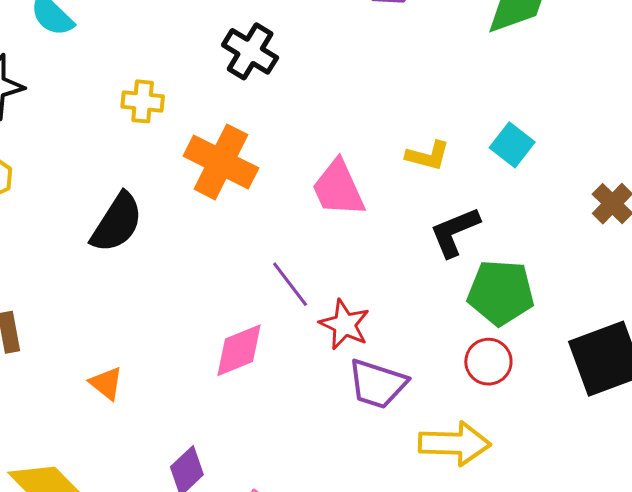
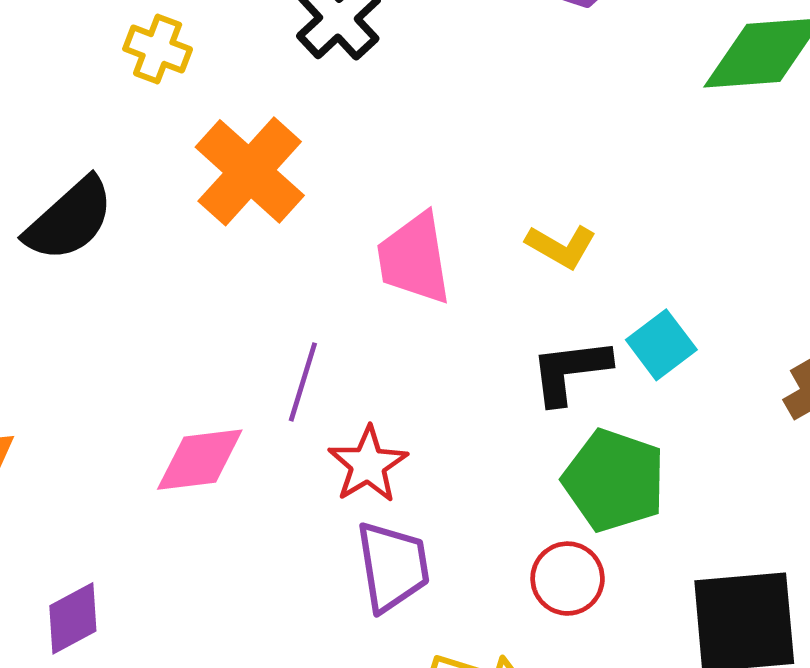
cyan square: (512, 145) -> (661, 345), moved
purple line: (290, 284) -> (303, 382), turned 39
purple trapezoid: (377, 384) -> (393, 566), turned -132

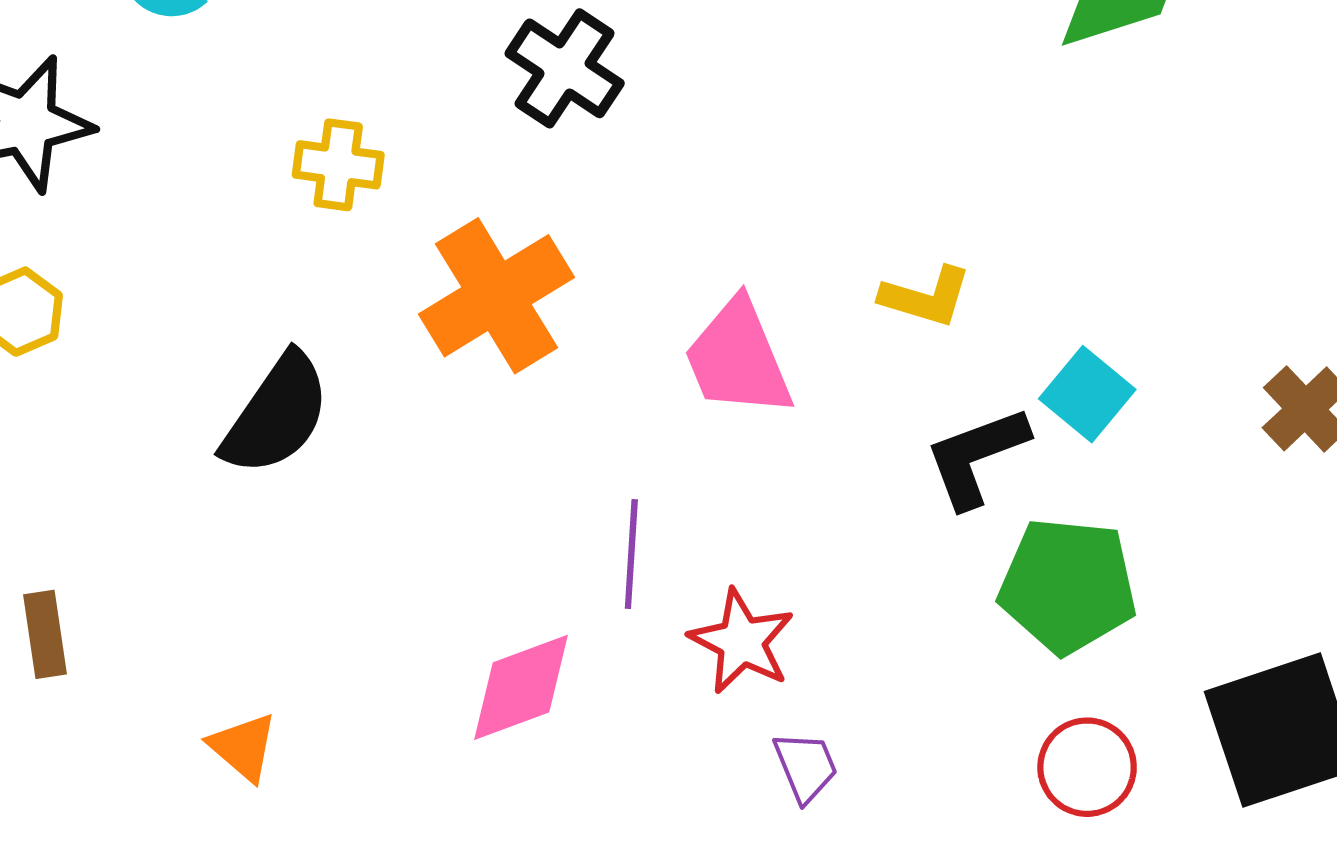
orange cross: (250, 171) -> (496, 296), turned 30
purple trapezoid: (393, 566) -> (806, 767), size x0.6
red circle: (568, 579) -> (1087, 767), moved

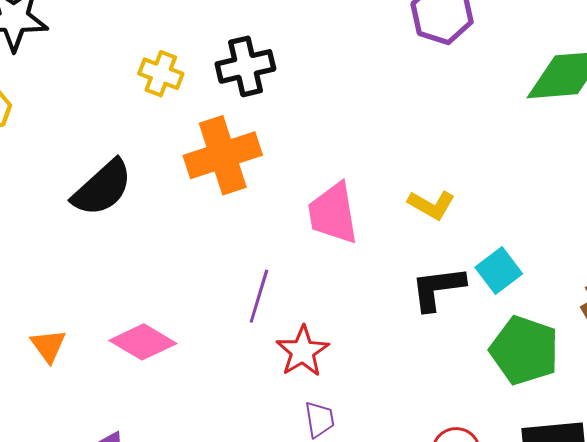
black cross: (565, 68) -> (245, 66), moved, turned 30
green pentagon: (1068, 586) -> (524, 350), moved
pink diamond: (521, 687) -> (143, 342), moved, turned 38

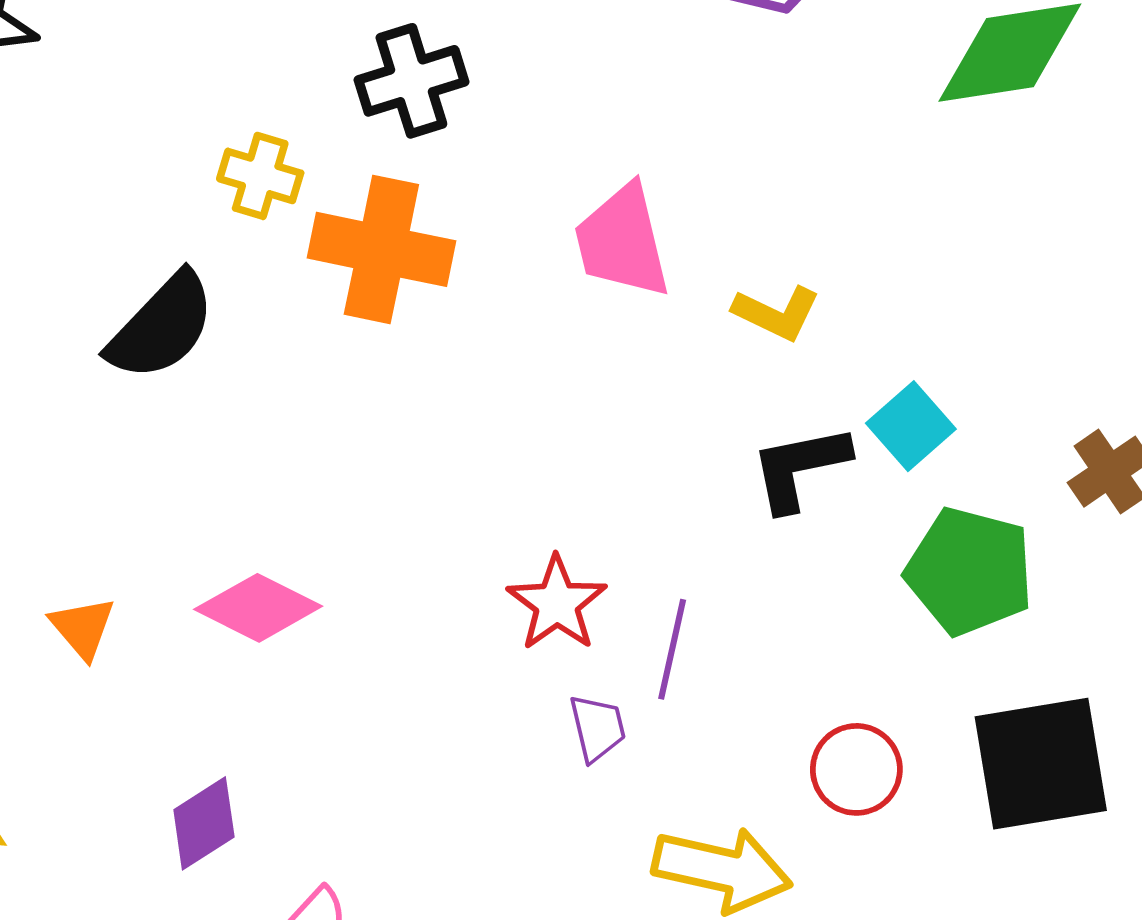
yellow cross: (161, 74) -> (260, 176), moved
orange cross: (223, 155) -> (381, 249), turned 34
pink trapezoid: (333, 213) -> (622, 241), moved
purple line: (259, 296) -> (672, 649), moved

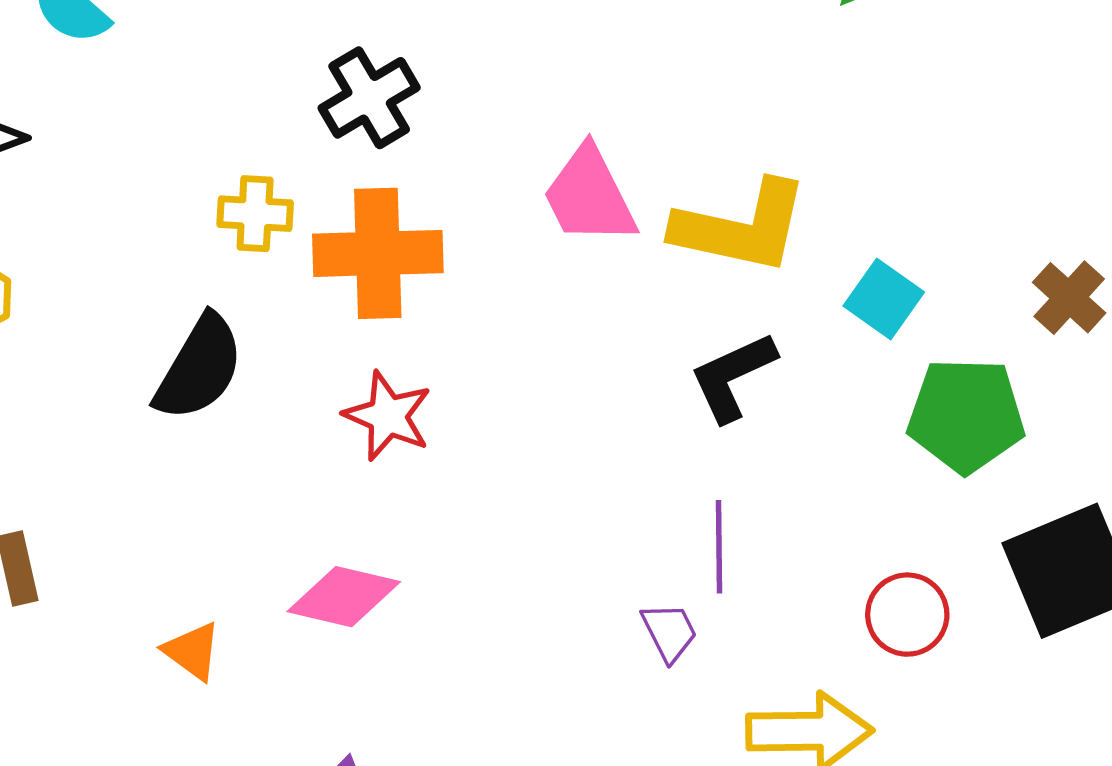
yellow L-shape: (777, 313) -> (741, 227), size x1.8
black L-shape: (800, 468) -> (733, 377), moved
red star: (557, 603) -> (388, 416), moved

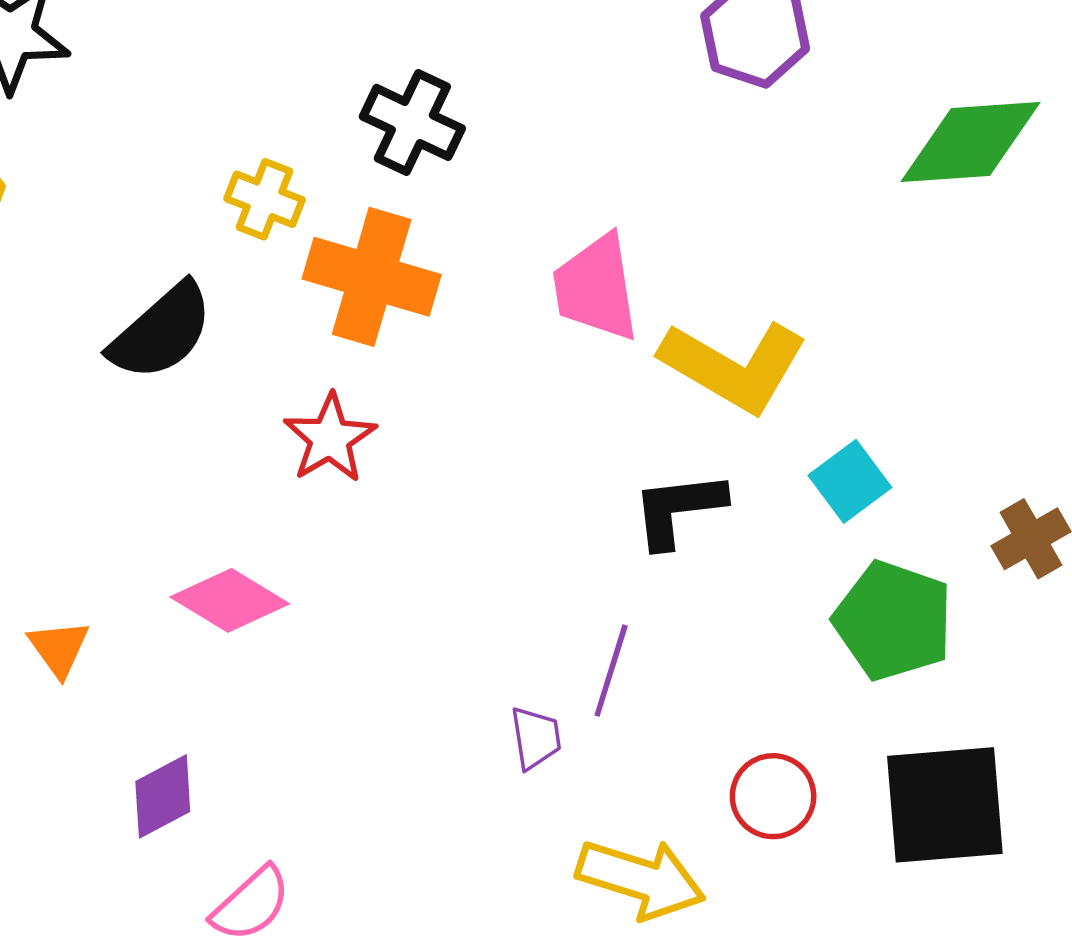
black cross: (369, 98) -> (412, 122), turned 38
orange triangle: (192, 651) -> (59, 648), moved

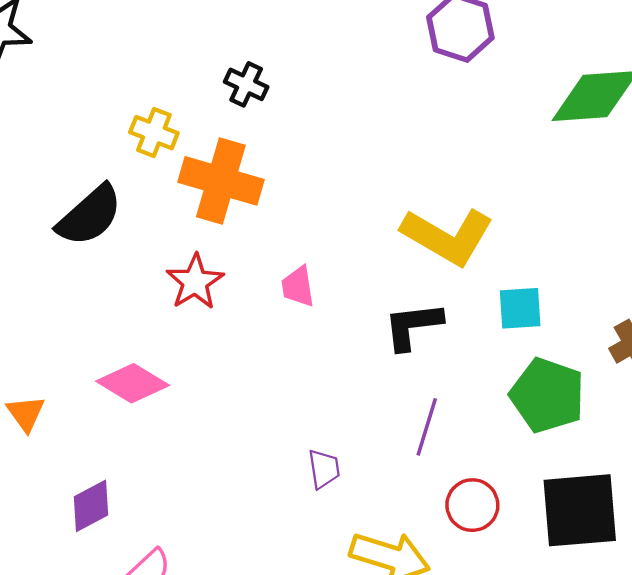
black cross: (412, 122) -> (246, 84), size x0.7
pink trapezoid: (596, 288) -> (298, 286), moved, size x0.6
cyan square: (850, 481) -> (520, 308), turned 33
purple line: (611, 671) -> (427, 427), moved

